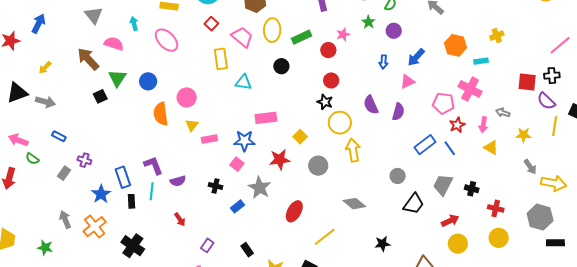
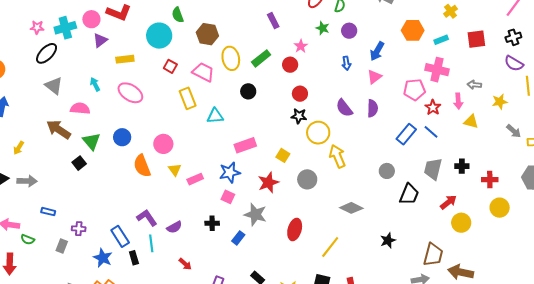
red square: (527, 82) -> (476, 39), moved

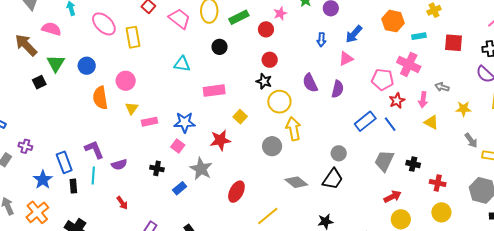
yellow rectangle: (188, 98) -> (133, 37), moved
pink rectangle: (245, 145) -> (214, 91), moved
gray circle: (307, 179) -> (272, 146), moved
black trapezoid: (409, 194) -> (333, 179), moved

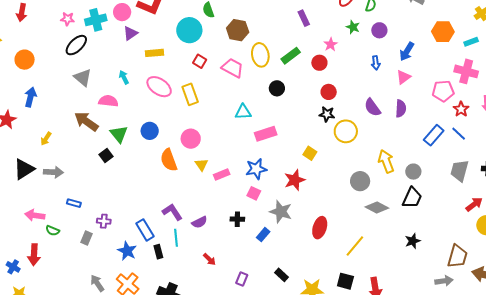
pink rectangle: (214, 91) -> (266, 134), moved
yellow arrow: (293, 129) -> (386, 161), moved
gray circle: (272, 146) -> (360, 181), moved

